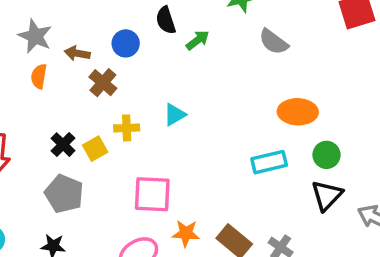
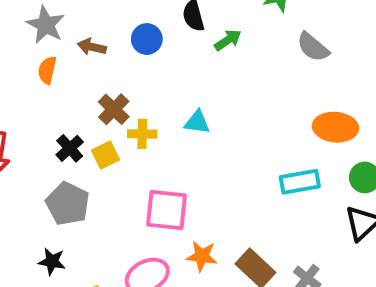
brown cross: (103, 83) -> (114, 109), moved
cyan triangle: (175, 115) -> (197, 122), turned 35

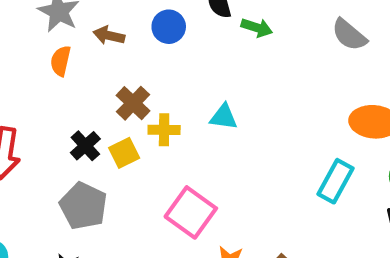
green arrow: (228, 40) -> (257, 28), turned 52
cyan rectangle: (300, 182) -> (336, 181), turned -51
pink square: (167, 210) -> (191, 212), turned 30

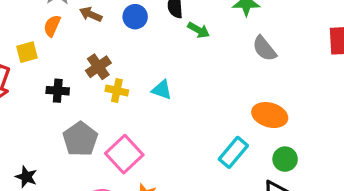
black cross: (85, 146) -> (58, 91), turned 35
yellow square: (124, 153) -> (27, 52), moved
gray pentagon: (83, 206) -> (80, 139), moved

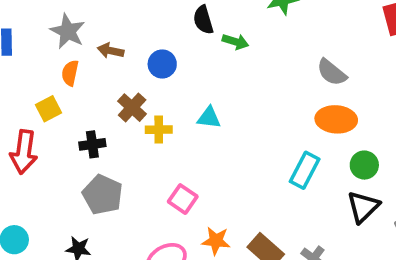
blue circle: (135, 17) -> (162, 64), moved
gray semicircle: (264, 49) -> (332, 72), moved
gray pentagon: (80, 139) -> (103, 195), moved
pink square: (124, 154) -> (183, 199), size x0.7

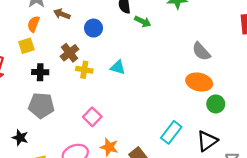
yellow square: (49, 109) -> (26, 46), moved
green circle: (364, 165) -> (216, 104), moved
cyan rectangle: (305, 170) -> (171, 132), moved
gray pentagon: (103, 195) -> (41, 105), turned -30

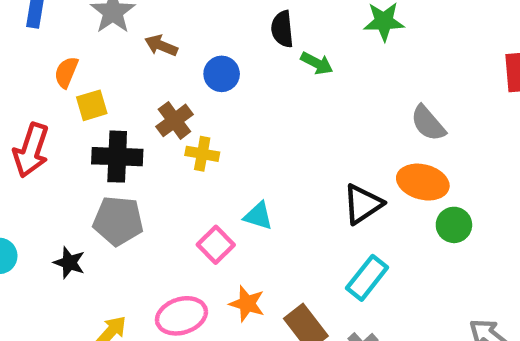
orange semicircle: (33, 24) -> (66, 72), moved
cyan triangle: (118, 67) -> (258, 216), moved
black cross: (40, 72) -> (117, 157), size x1.5
black star: (20, 138) -> (69, 263), moved
black triangle: (207, 141) -> (363, 204), moved

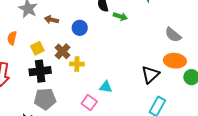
yellow square: (92, 105) -> (37, 48), moved

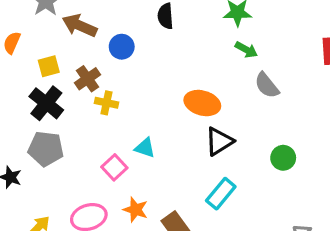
green arrow: (120, 16) -> (246, 50), moved
brown arrow: (51, 20) -> (79, 26), size x1.5
orange ellipse: (175, 61) -> (202, 103), moved
black cross: (40, 71) -> (46, 103), turned 35

